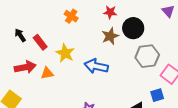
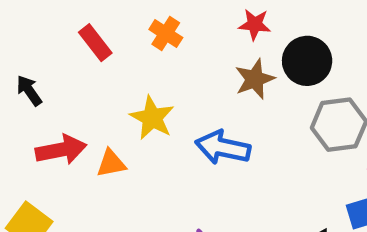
black arrow: (20, 35) -> (29, 90), moved
red rectangle: (40, 42) -> (95, 43), moved

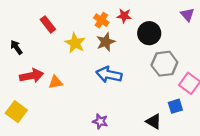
orange cross: (166, 34) -> (101, 20), moved
brown star: (255, 79) -> (106, 42), moved
yellow star: (152, 118) -> (75, 43), moved

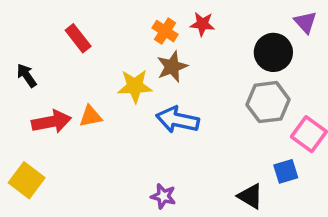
black circle: (149, 33) -> (273, 52), moved
yellow star: (75, 43) -> (135, 86), moved, turned -30
orange triangle: (56, 82) -> (91, 116), moved

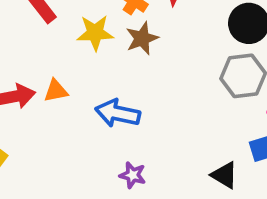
yellow star: (135, 86) -> (95, 33), moved
blue arrow: (177, 120) -> (118, 113), moved

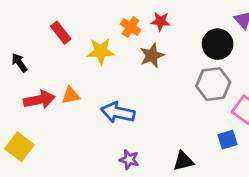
brown star: (142, 38) -> (152, 55), moved
black triangle: (224, 175) -> (183, 161), moved, turned -45

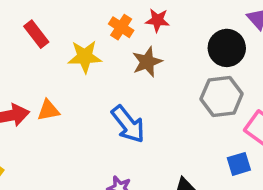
blue arrow: (118, 113) -> (128, 124), moved, turned -140

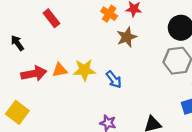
yellow star: (85, 57) -> (84, 70), moved
blue arrow: (128, 124) -> (114, 79), size x0.7

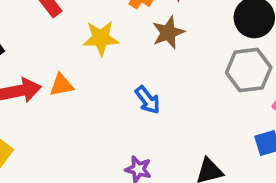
yellow star: (84, 70) -> (101, 38), moved

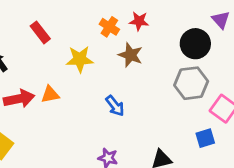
brown star: (168, 33) -> (130, 55), turned -30

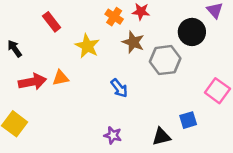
yellow star: (80, 59) -> (87, 46), turned 30
gray hexagon: (191, 83) -> (165, 60), moved
blue square: (205, 138) -> (188, 120), moved

